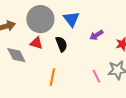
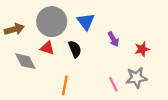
purple arrow: (96, 35) -> (113, 39), turned -88

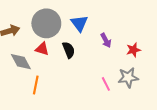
orange line: (65, 85) -> (36, 85), moved

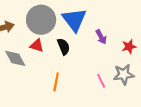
blue triangle: (79, 23) -> (74, 20), size x1.4
orange line: (36, 85) -> (56, 82), moved

